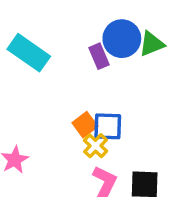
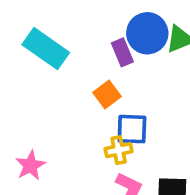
orange square: (85, 125) -> (107, 95), moved
yellow cross: (95, 146) -> (119, 150), turned 35

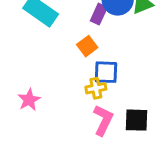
purple rectangle: (122, 52) -> (99, 14), turned 48

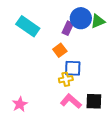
pink star: (29, 100) -> (20, 104), moved
pink L-shape: (103, 120) -> (71, 101), turned -75

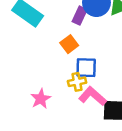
pink L-shape: (71, 101) -> (93, 96), moved
pink star: (20, 104) -> (41, 99), moved

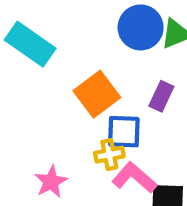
purple rectangle: (80, 16) -> (161, 96), moved
orange square: (69, 44) -> (97, 94), size x1.5

